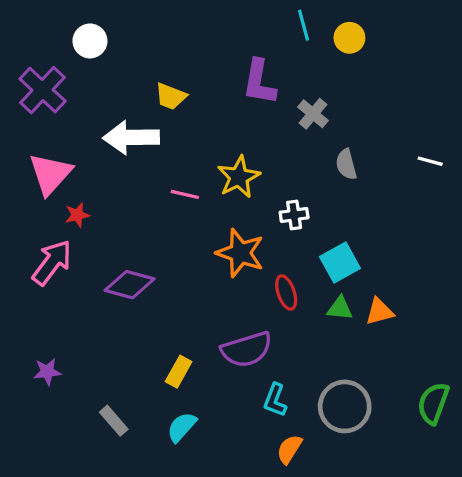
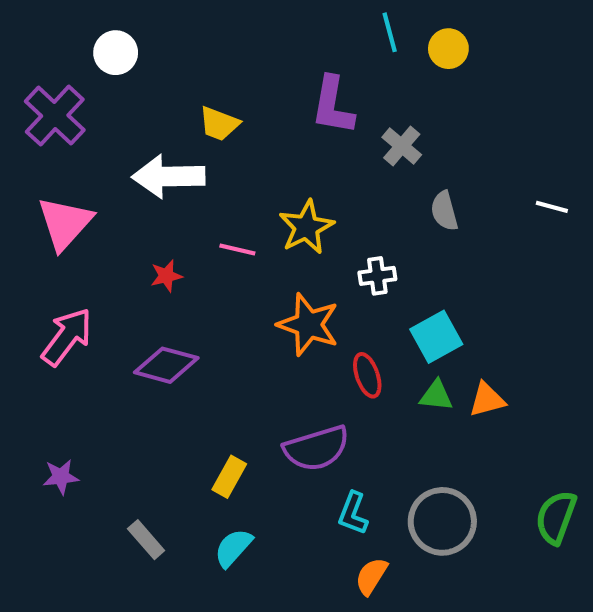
red star: (77, 215) -> (166, 276), moved

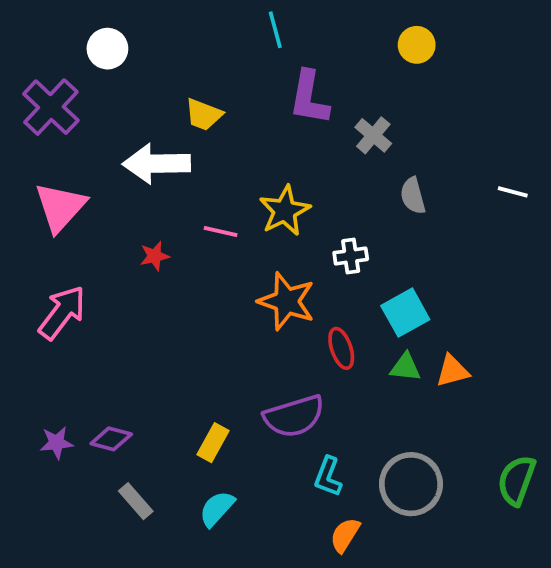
cyan line: (390, 32) -> (275, 30), moved
purple diamond: (166, 365) -> (111, 439), moved, size x0.7

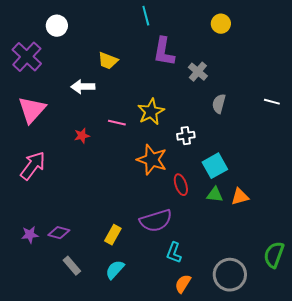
white arrow: (156, 164) -> (83, 87), size x0.7
gray semicircle: (413, 196) -> (219, 104), turned 30
gray circle: (411, 484) -> (230, 275), moved

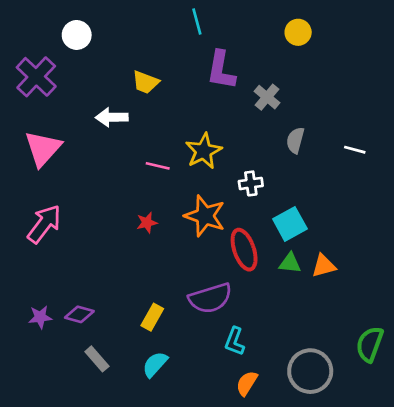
white line: (272, 102) -> (355, 150), moved
red star: (82, 136) -> (147, 223), moved
red ellipse: (181, 185) -> (244, 250), size x1.4

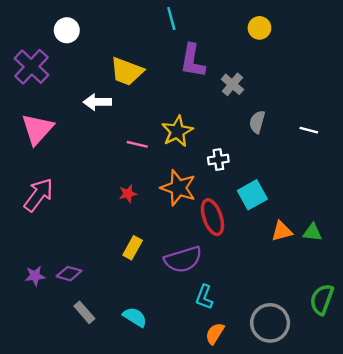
yellow trapezoid: (146, 82) -> (127, 71), size x1.4
green triangle: (290, 263) -> (312, 232), moved
yellow rectangle: (152, 317) -> (133, 248), moved
cyan semicircle: (155, 364) -> (135, 317), turned 80

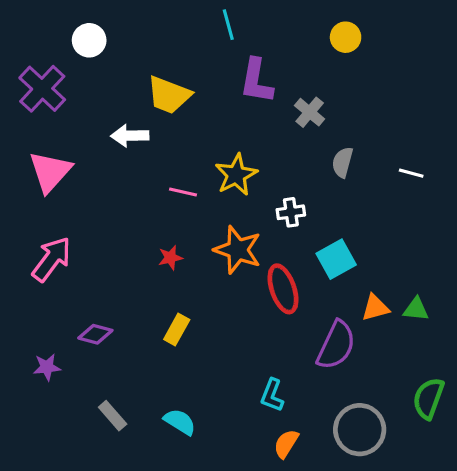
purple semicircle: (183, 259) -> (336, 345), moved, turned -48
purple diamond: (69, 274) -> (95, 334), moved

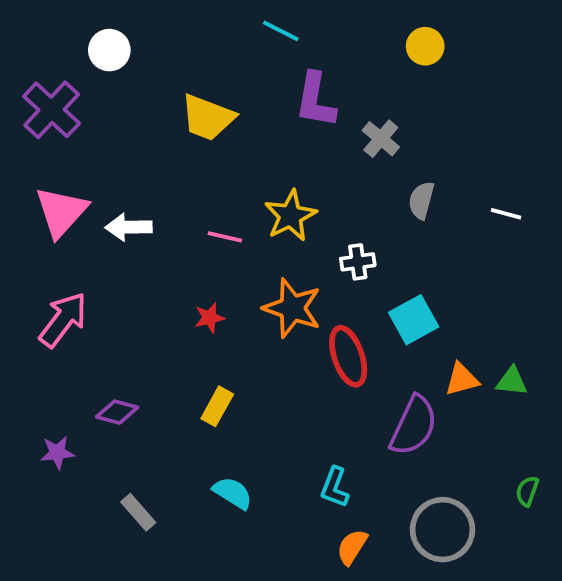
cyan line: (228, 25) -> (281, 31), turned -48
white arrow: (130, 136) -> (129, 227), moved
green semicircle: (428, 398) -> (527, 491), size x0.6
cyan semicircle: (180, 422) -> (233, 493), moved

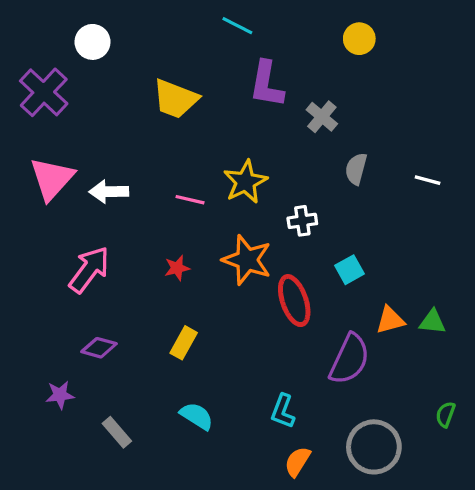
pink arrow: (63, 320) -> (89, 270), moved
cyan square: (414, 320) -> (350, 270), size x0.7
purple star: (57, 453) -> (60, 395), moved

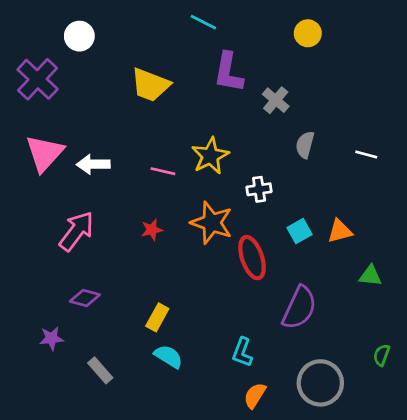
orange triangle: (390, 320) -> (340, 231), moved
yellow rectangle: (184, 343) -> (157, 317), moved

